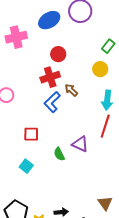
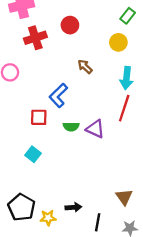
red cross: (50, 77) -> (35, 38), moved
blue L-shape: (52, 102) -> (58, 95), moved
green semicircle: (59, 154) -> (71, 127), moved, turned -64

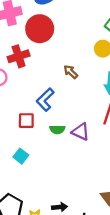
red circle: (70, 25) -> (40, 29), moved, size x1.6
red cross: (35, 38) -> (19, 56), moved

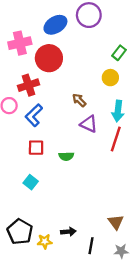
blue L-shape: (45, 100) -> (34, 115), moved
purple triangle: (81, 132) -> (89, 124), moved

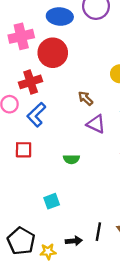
blue ellipse: (55, 25) -> (60, 16), turned 35
red square: (36, 148) -> (24, 150), moved
cyan square: (31, 182) -> (52, 201), moved, turned 32
black line: (91, 246) -> (98, 232), moved

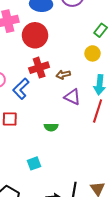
red cross: (31, 82) -> (39, 68), moved
brown arrow: (85, 98) -> (63, 75), turned -56

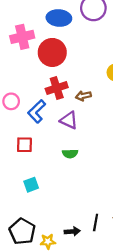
purple triangle: (72, 97) -> (69, 120), moved
cyan square: (34, 163) -> (31, 185), moved

